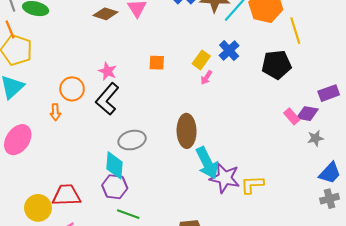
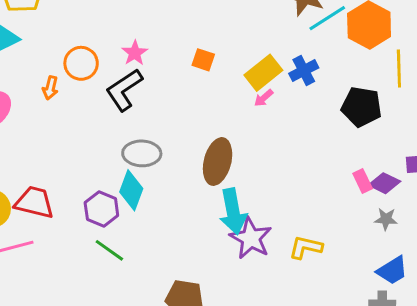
yellow rectangle: (201, 60) -> (263, 73), size x1.4
cyan diamond: (115, 165) -> (131, 190), moved
yellow L-shape: (252, 185) -> (306, 247), moved

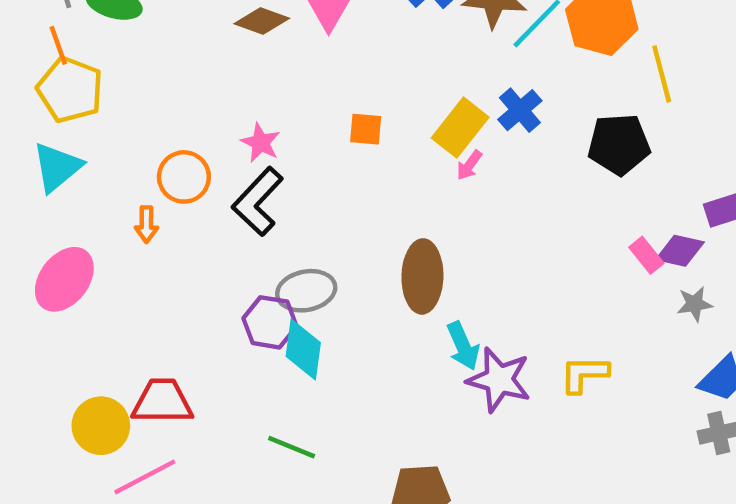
purple hexagon: (101, 209) -> (270, 322), moved
cyan arrow: (233, 212) -> (463, 346), size x0.7

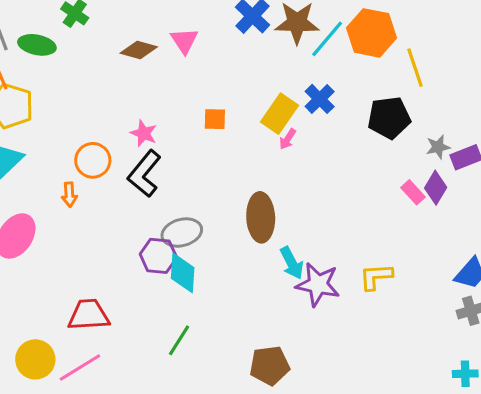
purple diamond: (680, 251) -> (436, 188), turned -68
gray star: (695, 304) -> (438, 147), moved
yellow circle: (101, 426) -> (35, 359), moved
green line: (292, 447) -> (179, 340), turned -76

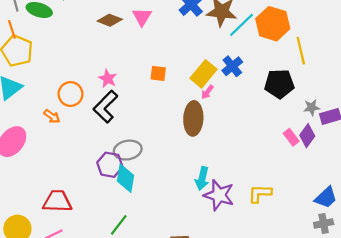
orange arrow: (69, 195) -> (52, 116), turned -56
brown ellipse: (261, 217) -> (193, 118), moved
cyan arrow: (292, 263) -> (202, 178), turned 35

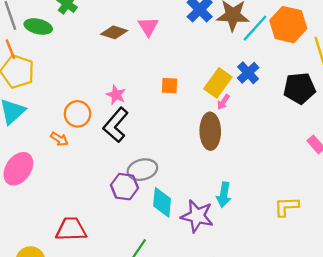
cyan diamond: (126, 178) -> (162, 202), moved
purple star: (219, 195) -> (197, 216), moved

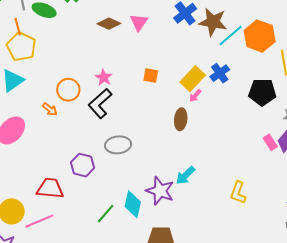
brown ellipse: (210, 131) -> (181, 119), size x0.7
purple hexagon: (125, 187) -> (83, 165), moved
cyan arrow: (224, 195) -> (185, 175), turned 30
cyan diamond: (162, 202) -> (133, 204), moved
yellow L-shape: (286, 207) -> (238, 193), turned -75

